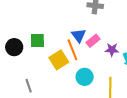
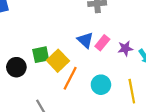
orange line: (72, 50) -> (70, 78), moved, turned 60
yellow square: (59, 60) -> (58, 61), moved

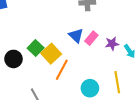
green square: (41, 55) -> (36, 48), turned -35
cyan circle: (101, 85) -> (90, 88), moved

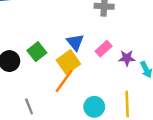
blue triangle: (76, 36) -> (75, 42), moved
yellow square: (51, 54) -> (68, 62), moved

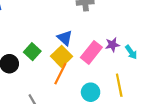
pink rectangle: (104, 49) -> (91, 52), moved, size x1.5

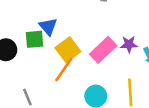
blue triangle: (65, 38) -> (48, 27), moved
green square: (32, 52) -> (34, 39), turned 35

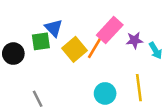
pink rectangle: (103, 50) -> (110, 30), moved
orange line: (64, 69) -> (96, 46), moved

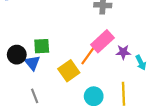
blue triangle: (54, 28) -> (32, 63), moved
yellow square: (74, 49) -> (69, 71), moved

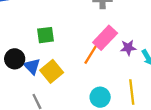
green square: (42, 46) -> (46, 35), moved
yellow square: (69, 71) -> (52, 71), moved

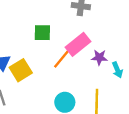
green square: (46, 35) -> (42, 33), moved

